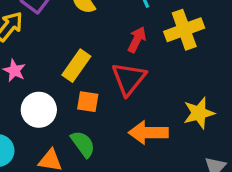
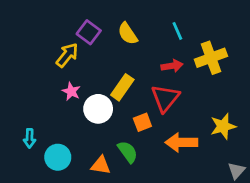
red arrow: (137, 40) -> (172, 66), turned 55
orange square: (88, 102) -> (142, 122), moved, turned -30
white circle: (39, 110) -> (98, 109), moved

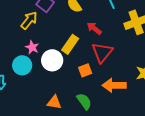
red arrow: (172, 66) -> (94, 28), moved, turned -133
green semicircle: (128, 152) -> (84, 101), moved
cyan circle: (58, 157) -> (22, 65), moved

